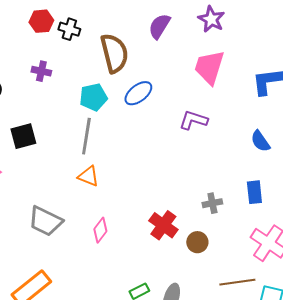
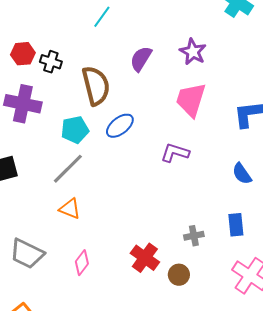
purple cross: (41, 71) -> (23, 104), size x1.8
gray line: (86, 136) -> (68, 169), turned 36

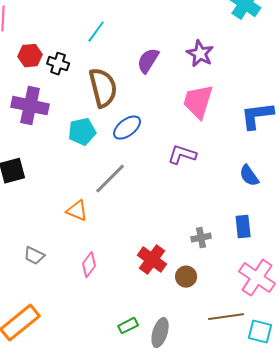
cyan line: (102, 17) -> (96, 32), moved
gray line: (68, 169) -> (110, 179), moved
gray trapezoid: (27, 254) -> (34, 256), size x0.6

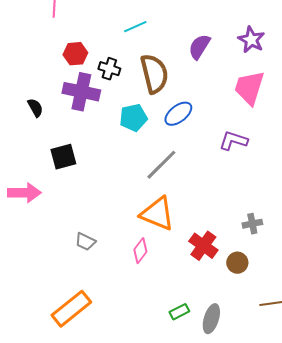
cyan line: (96, 32) -> (135, 27), moved, turned 30
red hexagon: (30, 56) -> (75, 54), moved
black cross: (58, 64) -> (109, 69), moved
orange triangle: (77, 211) -> (157, 214), moved, size x1.6

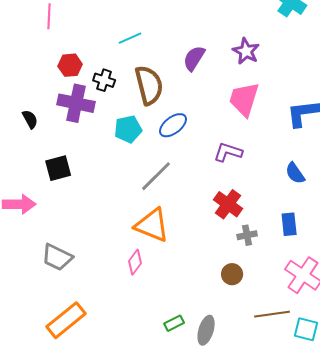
gray trapezoid: (85, 242) -> (57, 257), moved, size x1.5
red cross: (203, 246) -> (228, 204), moved

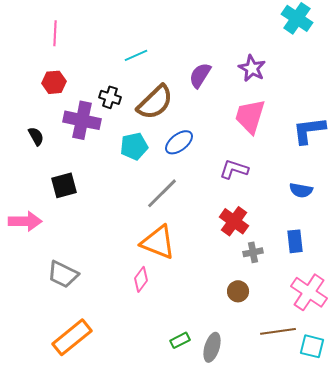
red hexagon: (70, 65) -> (54, 82), moved
brown semicircle: (149, 85) -> (155, 102), turned 60
blue semicircle: (295, 173) -> (301, 190), turned -45

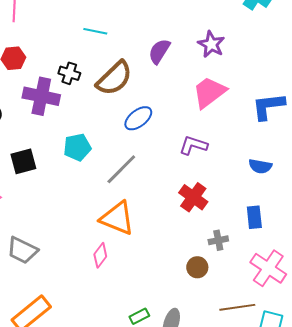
cyan line: (136, 55) -> (95, 31), turned 35
pink trapezoid: (250, 116) -> (209, 92), turned 36
cyan pentagon: (134, 146) -> (77, 147), moved
gray cross: (253, 252) -> (218, 240), moved

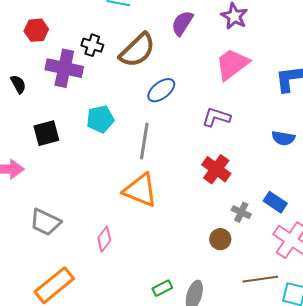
gray line: (121, 169) -> (144, 141), turned -36
blue rectangle: (254, 217) -> (275, 202), moved, turned -50
gray cross: (218, 240) -> (241, 212), turned 36
pink diamond: (100, 255) -> (104, 239), moved

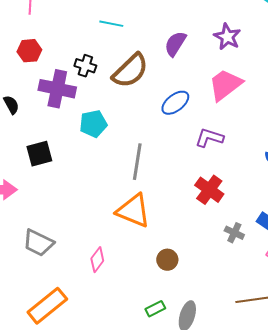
blue ellipse: (161, 90) -> (175, 103), moved
cyan pentagon: (100, 119) -> (93, 124), moved
brown circle: (220, 239) -> (167, 260), moved

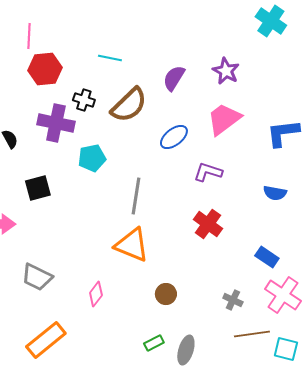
red hexagon: (29, 51) -> (45, 69), moved, size x1.4
gray cross: (234, 233) -> (233, 300), moved

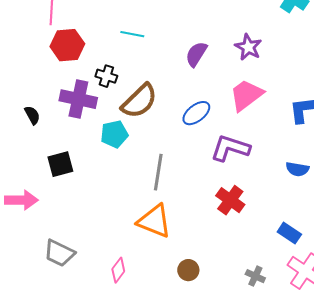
brown semicircle: (129, 105) -> (139, 101), moved
purple L-shape: (208, 172) -> (230, 148), size x1.4

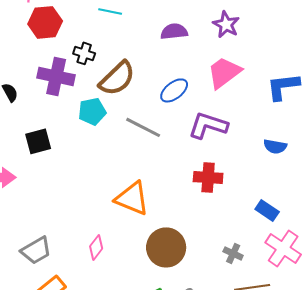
purple semicircle: (196, 54) -> (174, 31), turned 52
gray line: (158, 172) -> (143, 127), moved, turned -72
red cross: (230, 200) -> (208, 177), turned -32
gray trapezoid: (59, 253) -> (36, 250), moved, turned -56
brown circle: (188, 270) -> (166, 247), size x1.8

